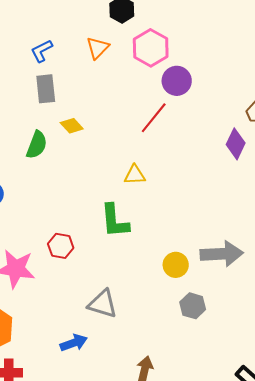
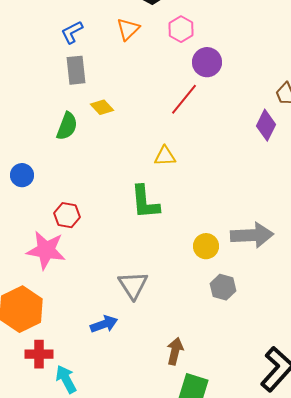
pink hexagon: (151, 48) -> (181, 29), size x0.7
red hexagon: (61, 246) -> (67, 215), moved
gray triangle: (103, 304) -> (133, 285), turned 40

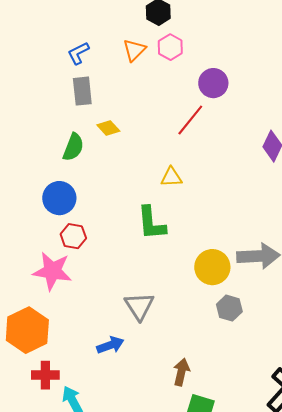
pink hexagon: (181, 29) -> (170, 47), moved
blue circle: (22, 175) -> (59, 198), moved, size x1.4
yellow circle: (206, 246) -> (212, 267), size x1.4

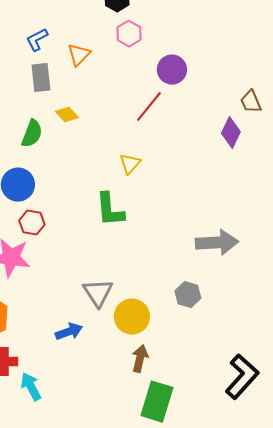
orange triangle: (134, 50) -> (79, 55), moved
yellow triangle: (171, 177) -> (130, 164), turned -45
yellow circle: (212, 267) -> (132, 317), moved

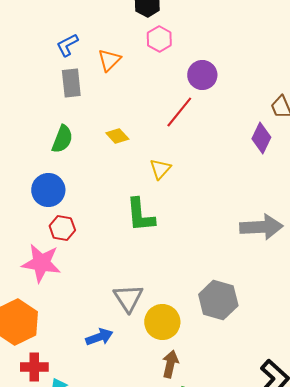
yellow diamond: (67, 115) -> (117, 136), moved
gray arrow: (217, 243) -> (261, 227), moved
gray hexagon: (188, 295) -> (218, 300), size x1.5

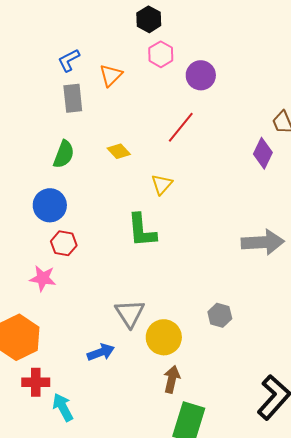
purple circle: (202, 75) -> (201, 75), moved
pink star: (41, 263) -> (43, 278), size x0.7
gray hexagon: (218, 300) -> (220, 315), size x0.6

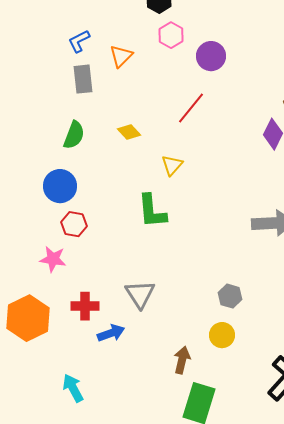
yellow circle: (164, 337) -> (222, 335), moved, size x0.7
red cross: (36, 382) -> (85, 306), moved

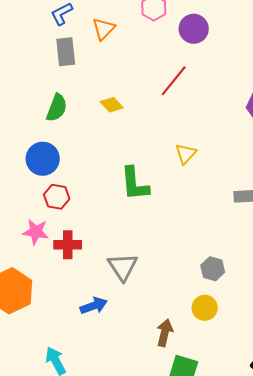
yellow triangle: (172, 165) -> (186, 154), moved
red cross: (85, 306) -> (68, 245), moved

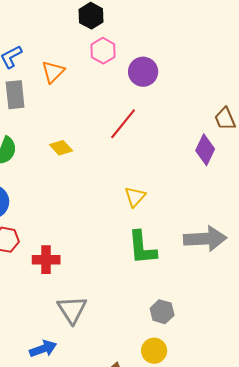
green L-shape: (135, 184) -> (142, 248), moved
red cross: (68, 245) -> (46, 260), moved

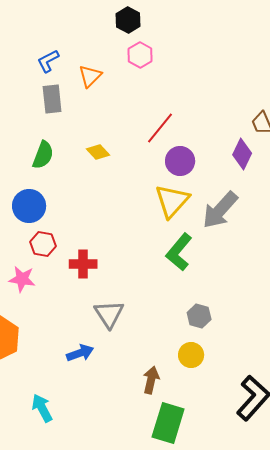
purple circle: (143, 72) -> (180, 161), moved
yellow triangle: (135, 197) -> (172, 201), size x1.6
gray arrow: (205, 239) -> (220, 210), moved, turned 135
green L-shape: (142, 248) -> (179, 252), turned 45

